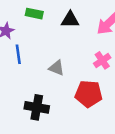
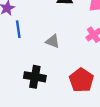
red pentagon: (89, 94) -> (81, 80), moved, turned 30

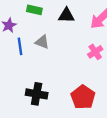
gray triangle: (53, 41) -> (42, 42), moved

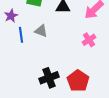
black cross: (37, 94) -> (49, 78), moved, turned -30

